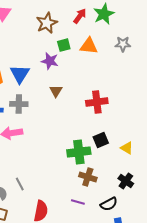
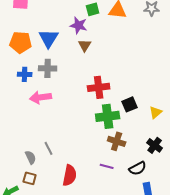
brown triangle: (56, 91) -> (85, 45), moved
red cross: (97, 102) -> (99, 87), moved
yellow triangle: (127, 148) -> (156, 112), turned 48

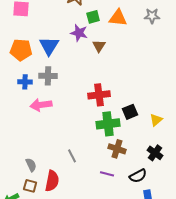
brown triangle: (85, 45) -> (99, 46), moved
gray line: (49, 148) -> (72, 156), moved
red semicircle: (70, 175) -> (52, 181), moved

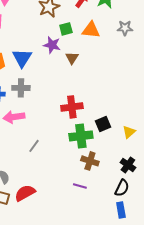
gray line: (72, 156) -> (34, 146), moved, turned 64
black semicircle: (138, 176) -> (122, 188), moved, turned -36
red semicircle: (52, 181) -> (25, 193), turned -130

